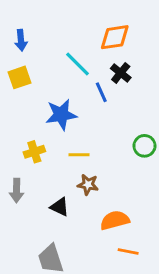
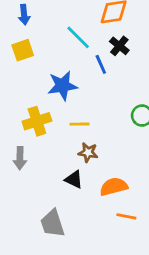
yellow cross: (34, 152) -> (37, 121), size x1.4
black triangle: (60, 207) -> (74, 179), moved

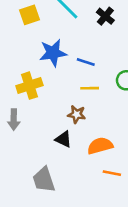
yellow square: (23, 50) -> (29, 15), moved
blue line: (101, 64) -> (86, 62), moved, turned -48
yellow line: (80, 124) -> (90, 88), moved

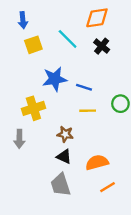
brown star: (77, 114) -> (65, 134), moved
orange line: (112, 173) -> (108, 187), turned -42
gray trapezoid: (44, 180) -> (61, 185), moved

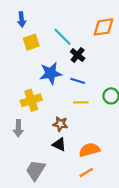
orange diamond: (97, 18) -> (103, 27), moved
black cross: (102, 46) -> (78, 55), moved
gray trapezoid: (61, 185) -> (36, 170), moved, turned 50
orange line: (108, 187) -> (86, 172), moved

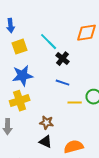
blue star: (51, 73) -> (23, 76), moved
yellow line: (81, 102) -> (75, 103), moved

